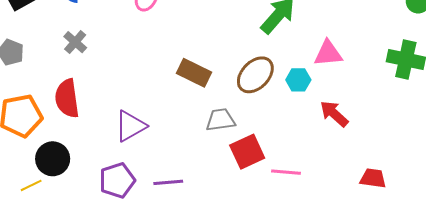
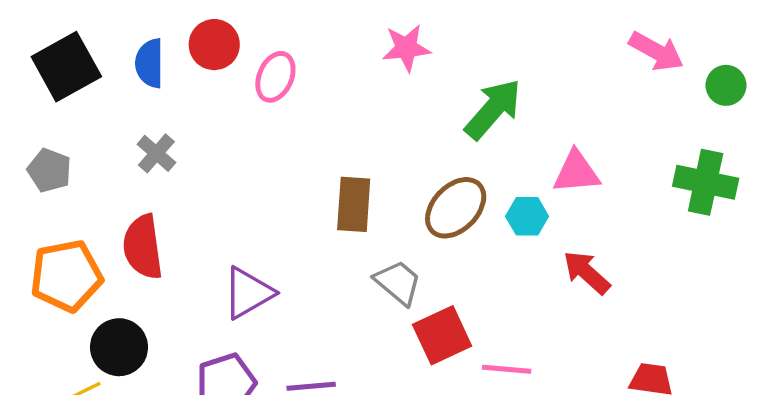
brown rectangle: (194, 73) -> (354, 204), turned 68
gray trapezoid: (221, 120) -> (398, 283), turned 48

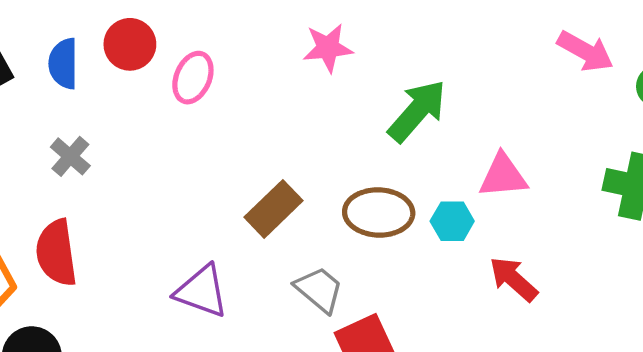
brown rectangle: (354, 204) -> (274, 209), turned 42
brown ellipse: (456, 208) -> (379, 212), turned 48
purple triangle: (248, 293) -> (202, 291), moved, turned 50

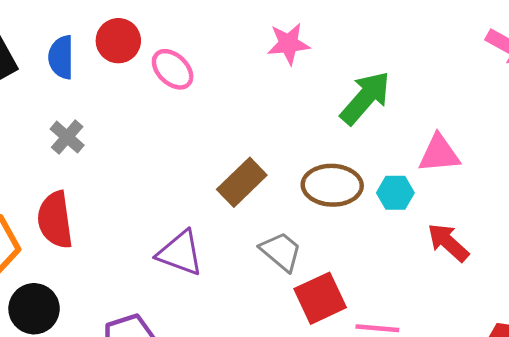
pink ellipse: (193, 78) -> (173, 69), turned -69

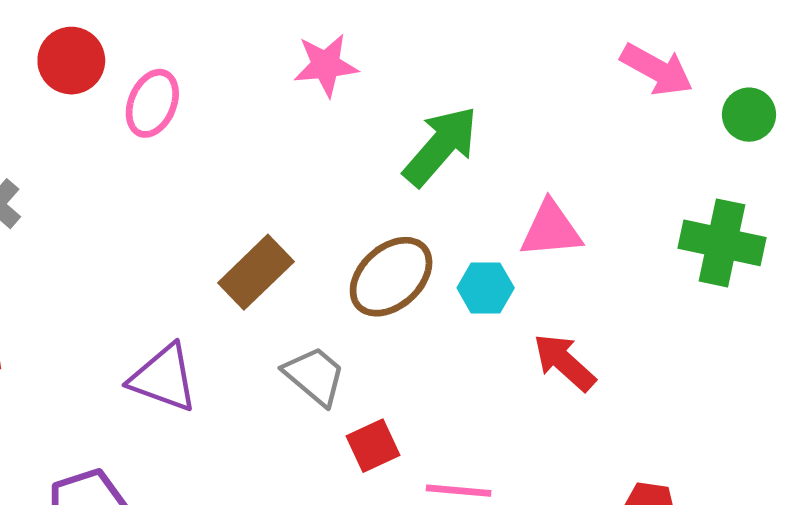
pink ellipse: (173, 69) -> (152, 103), turned 69
brown ellipse: (332, 185) -> (391, 277), turned -44
red square: (320, 298) -> (373, 446), size x0.7

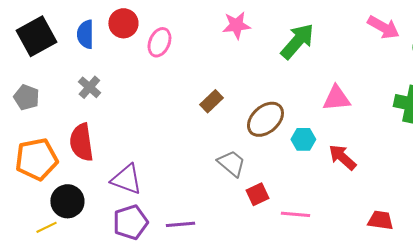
green arrow: (441, 146) -> (297, 41), moved
brown rectangle: (256, 272) -> (211, 101), moved, size x0.7
cyan hexagon: (486, 288) -> (303, 139), moved
purple triangle: (164, 378) -> (126, 179), moved

